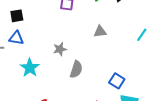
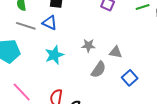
gray triangle: (100, 31) -> (116, 52), moved
blue square: (117, 81) -> (130, 78), moved

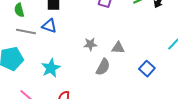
cyan star: (54, 55) -> (51, 68), moved
blue square: (130, 78) -> (147, 69), moved

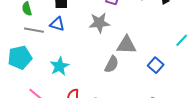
gray star: (90, 44) -> (99, 23), moved, size x1.5
gray triangle: (118, 48) -> (126, 45), size x1.5

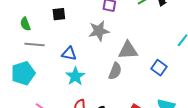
blue triangle: (57, 24) -> (69, 54), moved
cyan star: (59, 66) -> (75, 76), moved

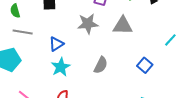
gray triangle: (128, 50) -> (123, 26), moved
blue triangle: (69, 54) -> (56, 44), turned -49

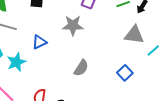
gray triangle: (123, 26) -> (134, 35), moved
cyan star: (61, 67) -> (16, 62), moved

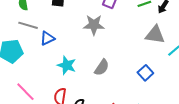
blue triangle: (39, 42) -> (47, 38), moved
cyan star: (16, 62) -> (67, 65), moved, turned -30

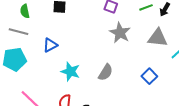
gray line: (28, 25) -> (19, 32), moved
gray star: (94, 25) -> (120, 33), moved, turned 30

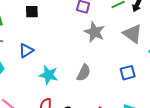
gray triangle: (158, 38) -> (132, 34), turned 35
blue square: (149, 76) -> (128, 73), turned 35

